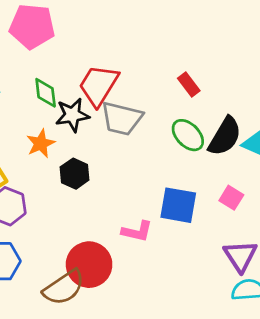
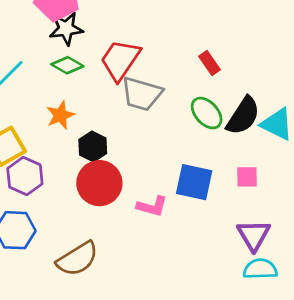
green diamond: (46, 93) -> (67, 65), turned -56
black star: (72, 115) -> (66, 29), moved
pink square: (231, 198) -> (247, 177), turned -35
red circle: (89, 265) -> (99, 183), moved

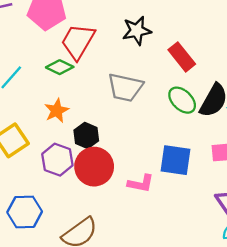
black star: (66, 29) -> (137, 31), moved
red trapezoid: (120, 60) -> (78, 41), moved
red rectangle: (209, 63) -> (182, 57), size x1.4
purple hexagon: (25, 176) -> (57, 160), moved

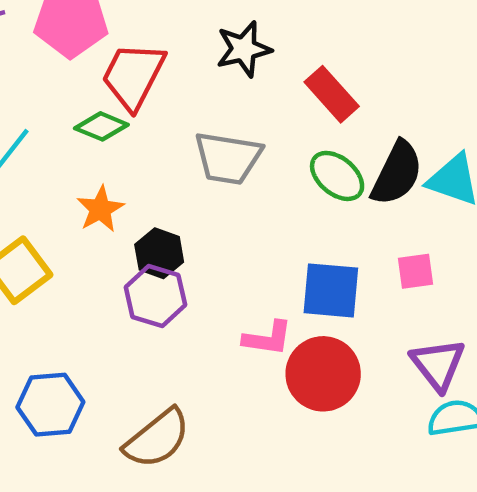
purple hexagon: (57, 160) -> (155, 296), moved
red circle: (94, 167) -> (323, 374), moved

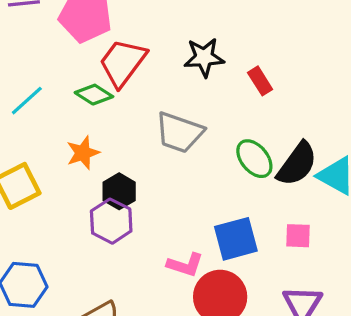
red rectangle: (332, 94) -> (260, 81), moved, size x0.7
blue square: (331, 290) -> (236, 239), turned -30

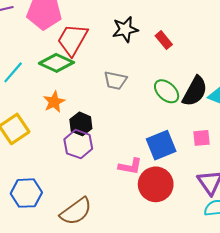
green diamond: (94, 95) -> (56, 63), size x1.4
gray trapezoid: (179, 132) -> (115, 80), size x0.7

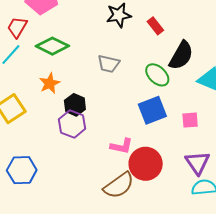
red trapezoid: (72, 40) -> (17, 27), moved, size x0.7
black semicircle: (195, 91) -> (181, 55), moved
blue square: (161, 145) -> (152, 110), moved
brown semicircle: (76, 211) -> (119, 185), moved

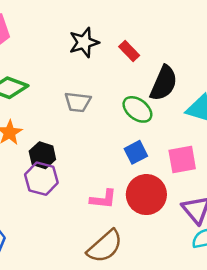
blue square: (152, 110) -> (136, 152), size x0.7
pink square: (190, 120) -> (182, 159), size x1.4
red circle: (146, 164) -> (146, 195), moved

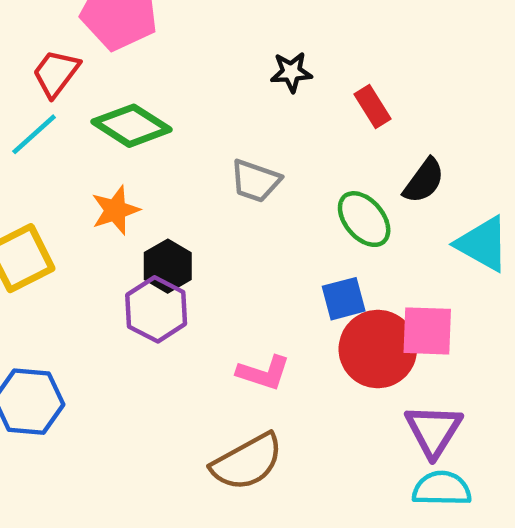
black star: (84, 42) -> (291, 72), size x0.7
black semicircle: (164, 83) -> (424, 181), size x0.7
red circle: (146, 195) -> (378, 349), moved

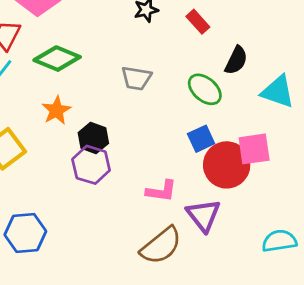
purple triangle: (433, 430) -> (203, 215), moved

